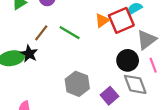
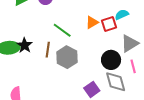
red square: (121, 20) -> (109, 24), size x0.7
brown line: (41, 33) -> (48, 50), moved, turned -35
gray hexagon: (77, 84) -> (67, 57), moved

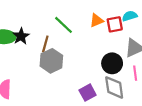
gray hexagon: (67, 57) -> (51, 61), moved

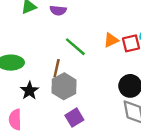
black star: (21, 36) -> (30, 91), moved
purple square: (88, 93) -> (74, 118), moved

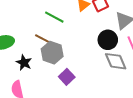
brown line: (57, 68) -> (43, 39), turned -63

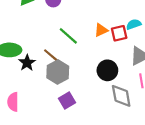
black circle: (108, 40) -> (107, 70), moved
black star: (24, 63) -> (27, 63), moved

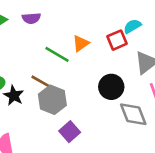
orange triangle: (101, 30) -> (81, 43), moved

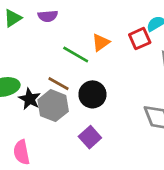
black circle: (111, 87) -> (92, 94), moved
gray hexagon: (52, 100) -> (53, 106), moved

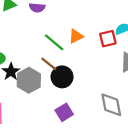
brown line: (59, 84) -> (49, 64), moved
purple square: (90, 137) -> (64, 112), moved

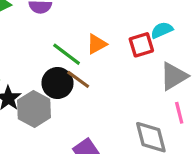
brown line: (49, 64) -> (78, 79), moved
black circle: (62, 77) -> (57, 83), moved

